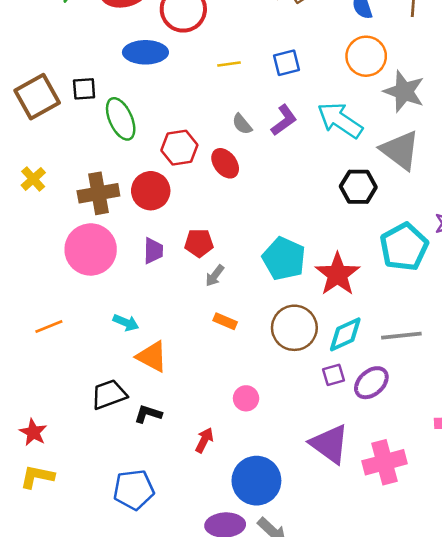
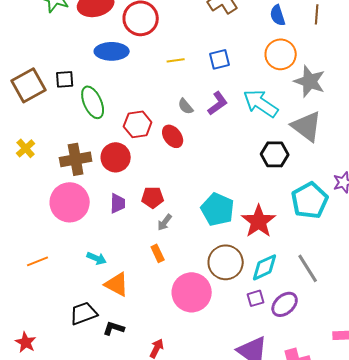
orange rectangle: (225, 321) -> (158, 253), moved, turned 42
gray line: (401, 336) -> (308, 268), turned 64
pink circle: (246, 398) -> (192, 292), moved, size x2.0

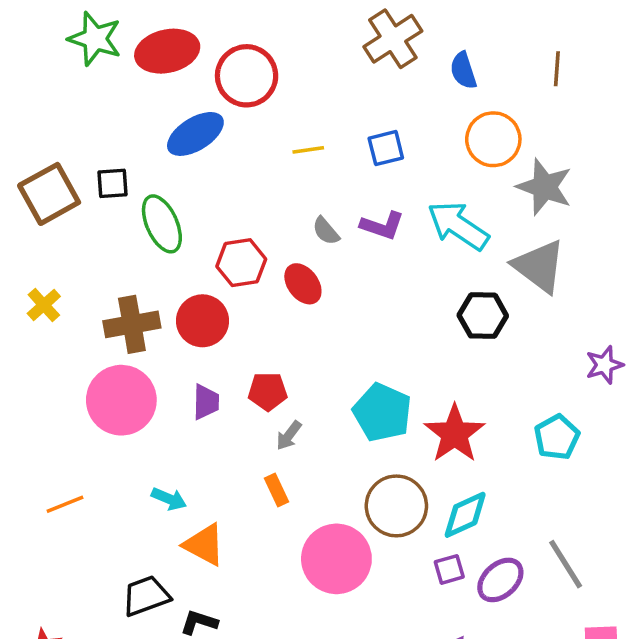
blue semicircle: (278, 15) -> (463, 71), moved
blue ellipse: (112, 51) -> (195, 134), turned -32
purple L-shape: (218, 103) -> (382, 226), turned 55
cyan pentagon: (310, 200) -> (557, 437), moved, size x0.7
gray line: (308, 268) -> (566, 564), moved

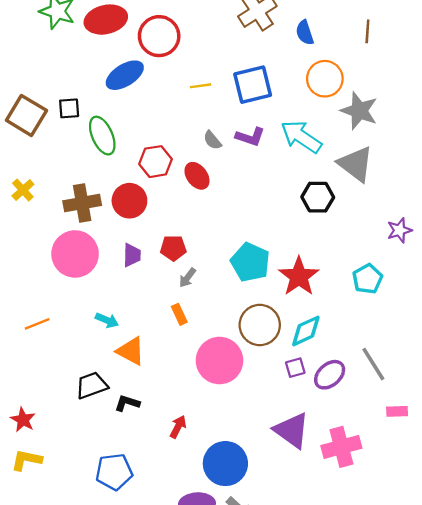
blue square: (386, 148) -> (253, 85), size x1.6
brown square: (49, 194) -> (26, 115), turned -30

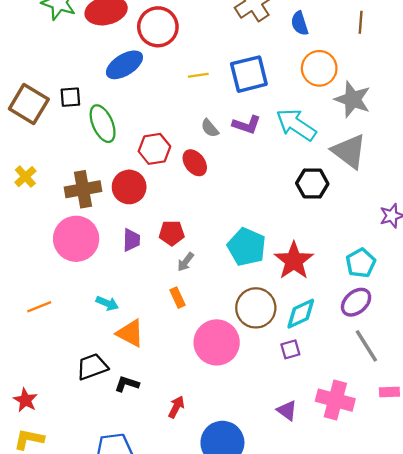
purple ellipse: (330, 375) -> (356, 302), moved
purple triangle: (292, 430) -> (287, 410), size x0.6
pink cross: (341, 447) -> (335, 400), moved, turned 30

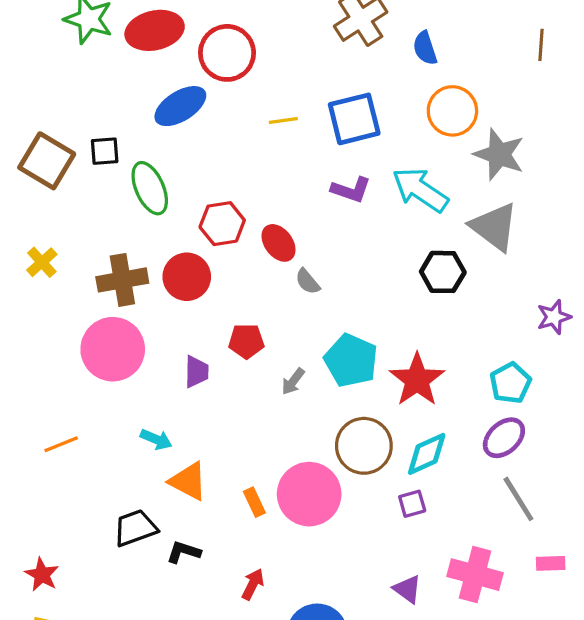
brown line: (361, 22) -> (541, 45), moved
gray semicircle: (210, 128) -> (308, 282), moved
purple trapezoid: (131, 240) -> (196, 372), moved
gray arrow: (186, 262) -> (293, 381), moved
orange rectangle: (177, 298) -> (254, 502), moved

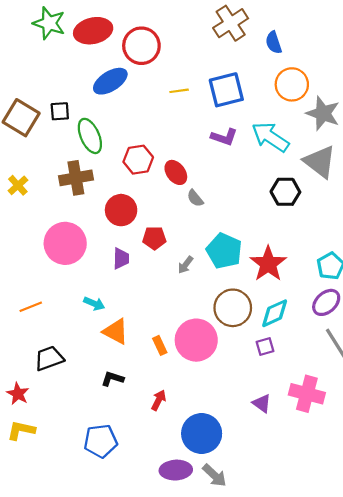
red circle: (187, 277) -> (121, 210), moved
brown cross: (122, 280) -> (76, 178), moved
black trapezoid: (135, 528) -> (49, 358), moved

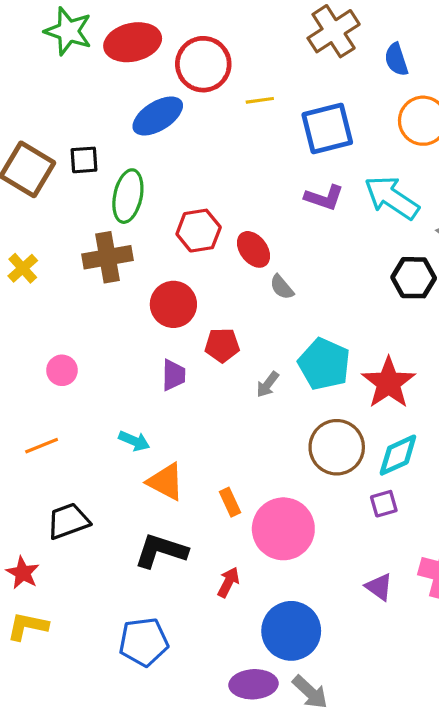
yellow line: (179, 91) -> (260, 100), moved
green ellipse: (90, 136) -> (128, 196), turned 36
pink circle: (65, 243) -> (62, 370), moved, size x0.5
pink circle: (196, 340) -> (283, 529), moved
black L-shape: (112, 379) -> (161, 551), size x1.6

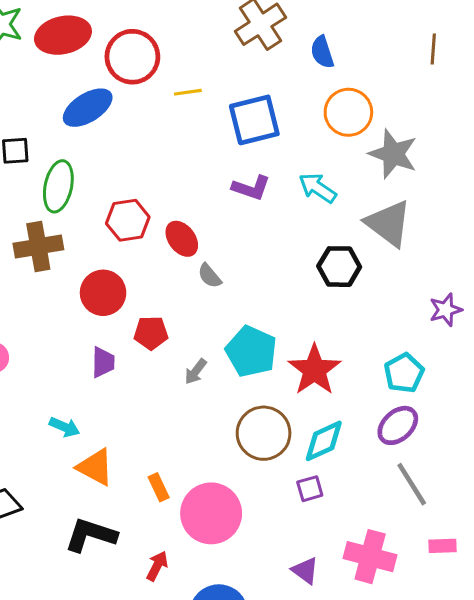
cyan arrow: (392, 198) -> (318, 188), size x0.7

